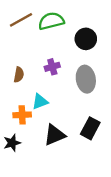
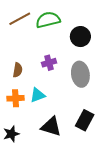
orange cross: (22, 115) -> (16, 98), moved
black triangle: (55, 135) -> (51, 127), turned 40

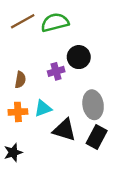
black circle: (80, 37) -> (79, 57), moved
gray ellipse: (80, 74) -> (93, 105), moved
black triangle: (51, 127) -> (64, 130), moved

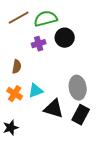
black circle: (79, 57) -> (65, 38), moved
purple cross: (56, 71) -> (39, 44), moved
orange cross: (18, 112) -> (15, 94), turned 35

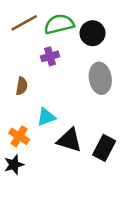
black circle: (65, 38) -> (93, 33), moved
gray ellipse: (78, 88) -> (100, 78), moved
orange cross: (15, 94) -> (19, 136), moved

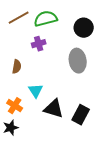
black circle: (93, 33) -> (84, 28), moved
cyan triangle: (46, 117) -> (36, 91), turned -42

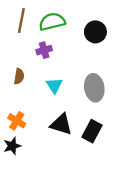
brown line: (19, 18) -> (21, 20), turned -50
gray ellipse: (78, 61) -> (94, 88), moved
cyan triangle: (36, 91) -> (54, 85), moved

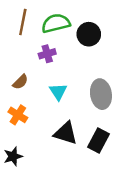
black circle: (95, 32) -> (89, 34), moved
brown semicircle: (19, 76) -> (20, 82), turned 35
orange cross: (17, 121) -> (18, 115), moved

